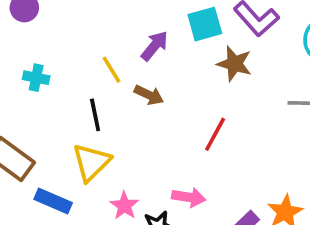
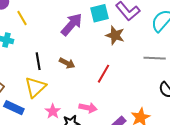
purple arrow: (155, 46) -> (72, 24), size x1.4
yellow line: (112, 70) -> (22, 18), moved
brown arrow: (149, 95) -> (67, 63), moved

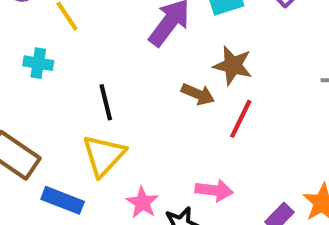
brown star: (115, 35) -> (233, 66), moved
brown arrow: (67, 63) -> (198, 94), moved

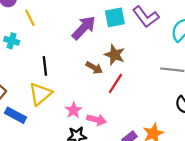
pink star: (142, 203) -> (73, 110), moved

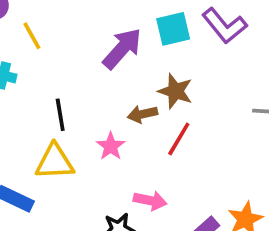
brown arrow: (94, 68) -> (142, 114), turned 140
yellow triangle: (40, 94) -> (55, 162), turned 40
pink star: (73, 110) -> (111, 146), moved

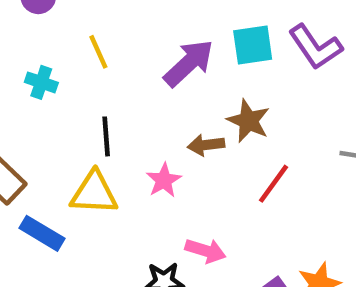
yellow line: (32, 36) -> (98, 52), moved
red line: (179, 139) -> (273, 184), moved

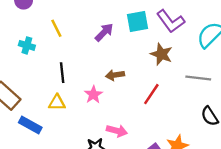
purple arrow: (189, 63) -> (104, 32), size x0.7
brown star: (248, 121) -> (161, 54), moved
yellow triangle: (94, 193) -> (57, 103), size x0.7

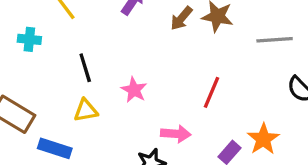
brown arrow: (115, 75) -> (181, 18), moved, turned -30
red line: (151, 94) -> (212, 92), moved

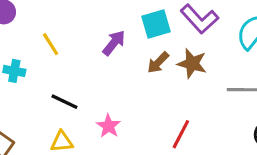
black line: (85, 68) -> (64, 102), turned -52

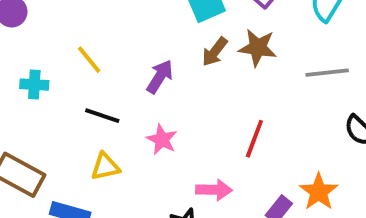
purple arrow: (114, 43) -> (160, 77), moved
yellow line: (51, 44) -> (89, 60), moved

